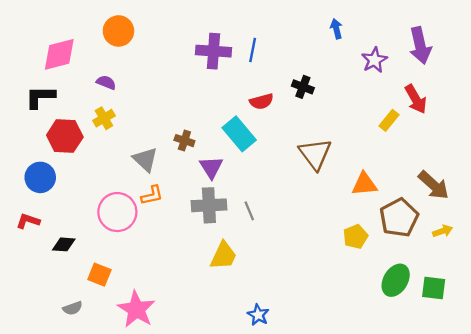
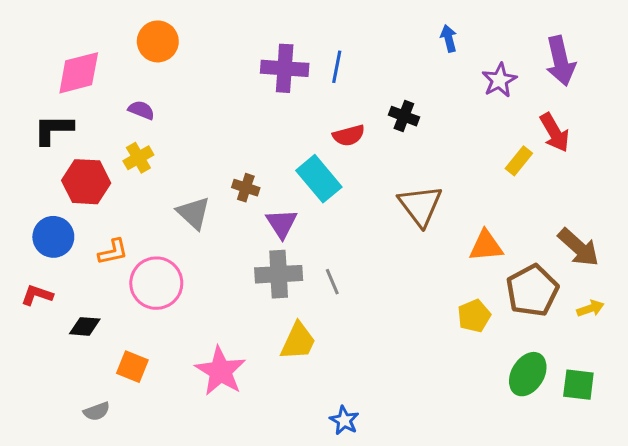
orange L-shape: (152, 195) -> (113, 252), moved
pink star: (136, 309) -> (220, 371), moved

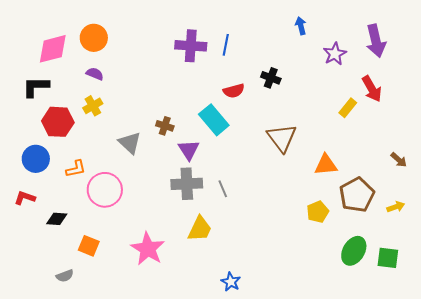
orange circle: (158, 41) -> (94, 38), moved
brown arrow: (578, 247) -> (399, 160), moved, size x0.6

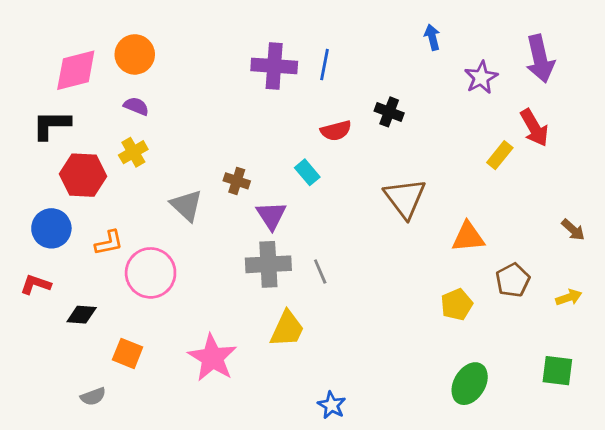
cyan rectangle: (214, 120) -> (307, 172), size x0.6
brown pentagon: (357, 195) -> (513, 280), size x0.7
green ellipse: (354, 251) -> (470, 384), moved

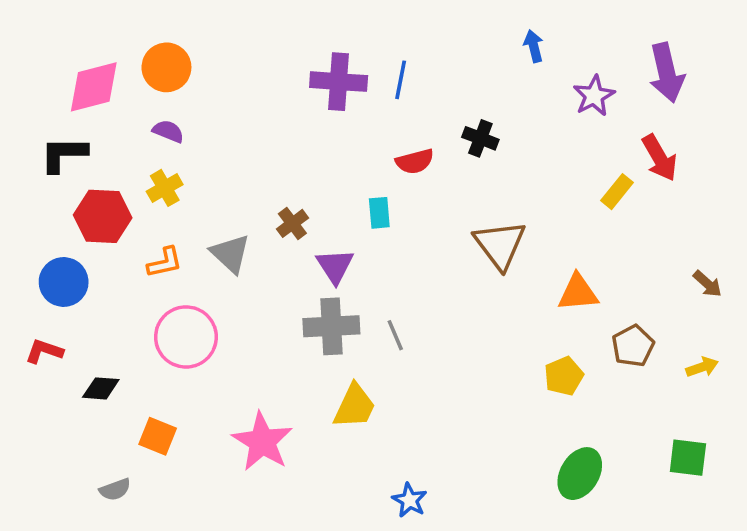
cyan rectangle: (307, 172) -> (379, 213), turned 35
brown cross: (237, 181) -> (292, 223), turned 35
orange L-shape: (109, 243) -> (165, 262), moved

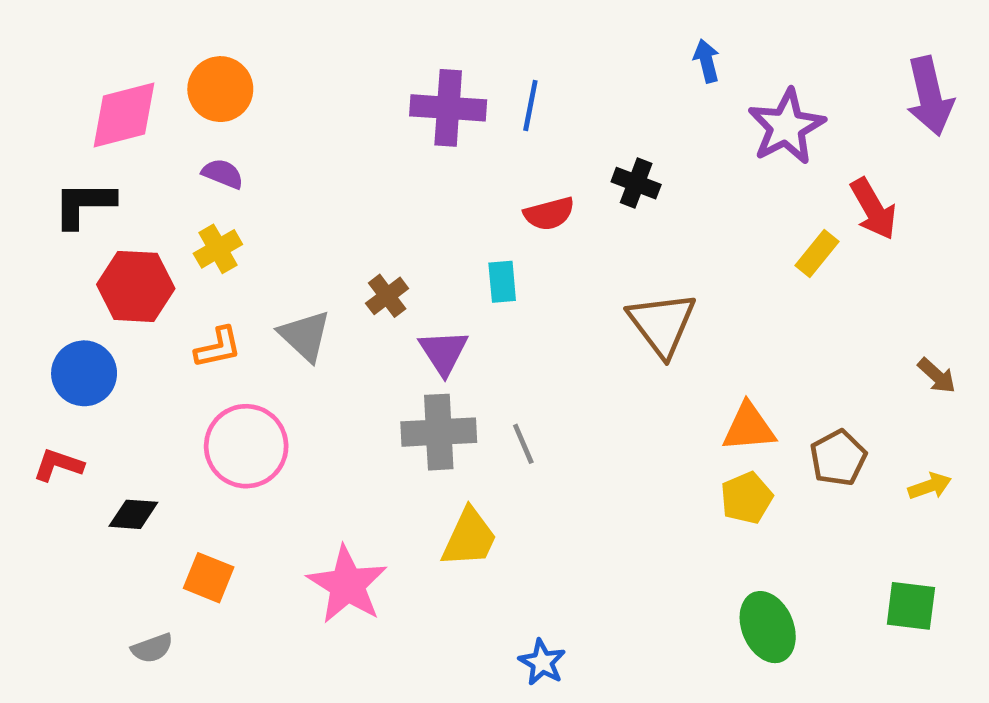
purple arrow: (667, 73) -> (930, 96), moved
purple star: (594, 96) -> (786, 127), size x1.4
orange triangle: (578, 293) -> (749, 427), moved
green ellipse: (580, 474) -> (768, 627), turned -54

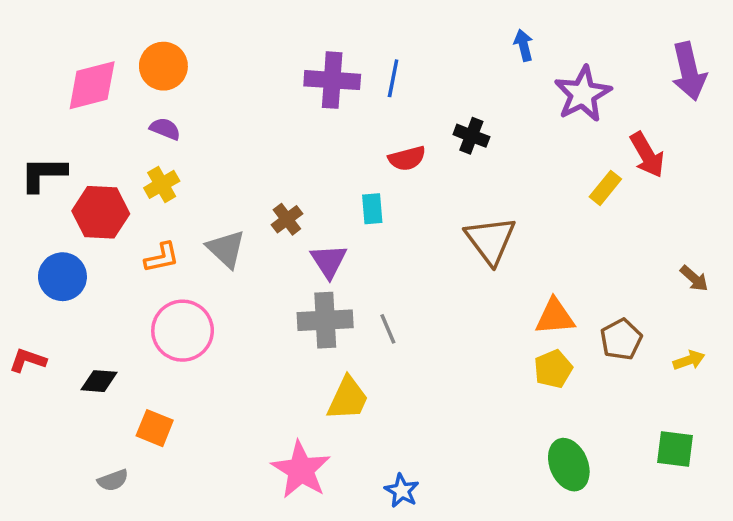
black L-shape: (84, 204) -> (43, 174), moved
red L-shape: (58, 465) -> (28, 360), moved
pink star: (347, 585) -> (301, 470), moved

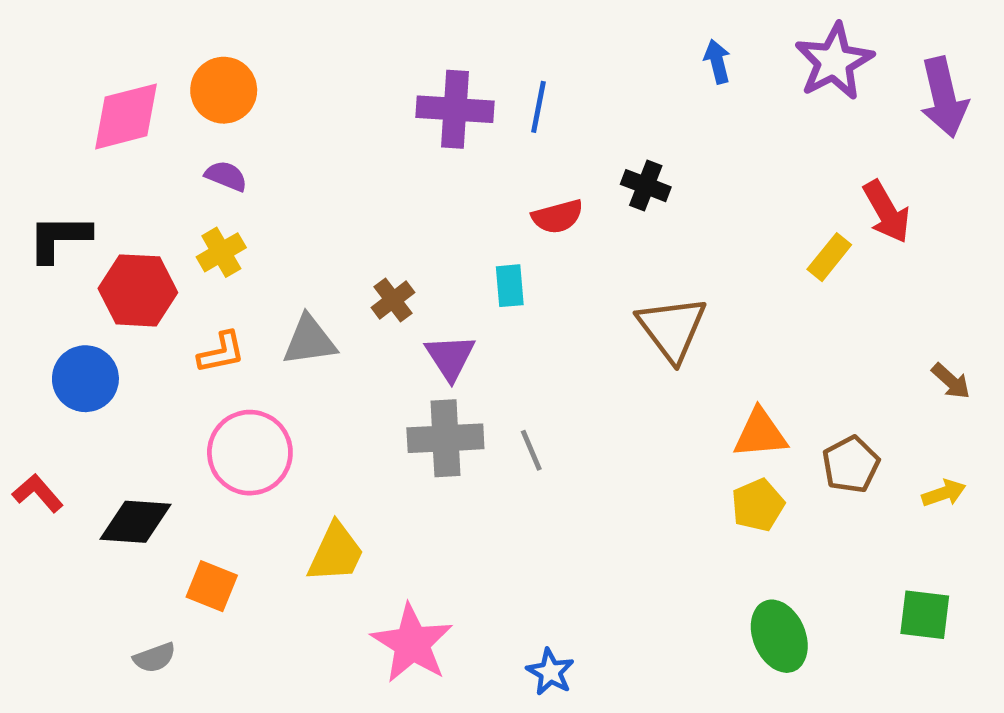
purple star: (583, 94) -> (834, 62), moved
gray triangle: (226, 249) -> (310, 341), turned -51
red L-shape: (28, 360) -> (38, 493), turned 30
black diamond: (99, 381) -> (135, 522), size x1.4
yellow trapezoid: (348, 398) -> (336, 553), moved

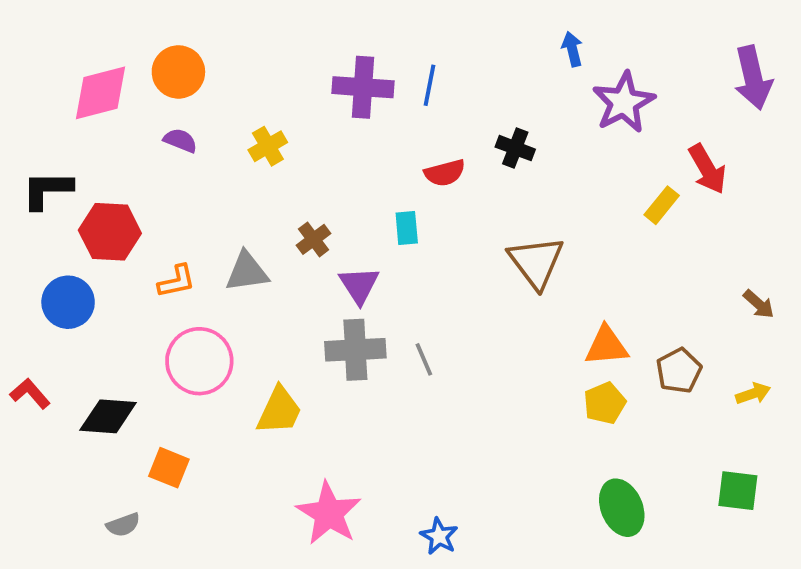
purple star: (834, 62) -> (624, 102), moved
yellow cross: (221, 252) -> (268, 146), moved
yellow trapezoid: (336, 553) -> (279, 411), moved

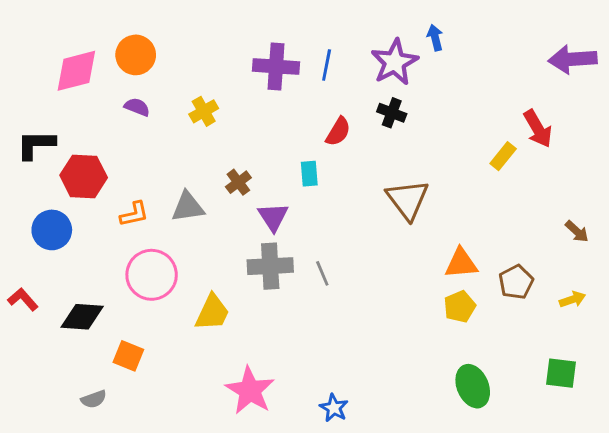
purple arrow: (753, 78) -> (573, 59), turned 99
purple star: (624, 102) -> (395, 62), moved
red semicircle: (445, 173) -> (338, 132), turned -44

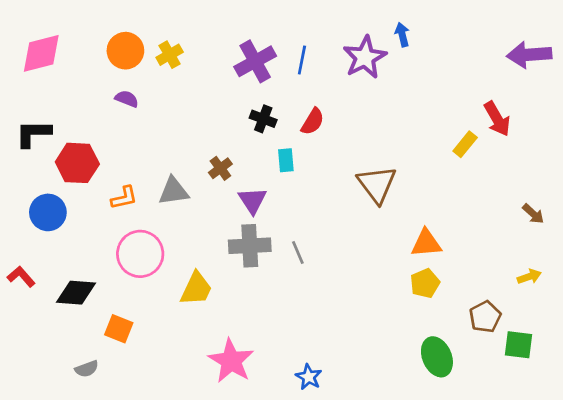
purple cross: (276, 66) -> (255, 61), turned -33
pink diamond: (76, 71) -> (41, 53), moved
yellow cross: (204, 111) -> (170, 55), moved
black cross: (392, 113) -> (263, 119), moved
brown pentagon: (516, 282) -> (485, 317), moved

